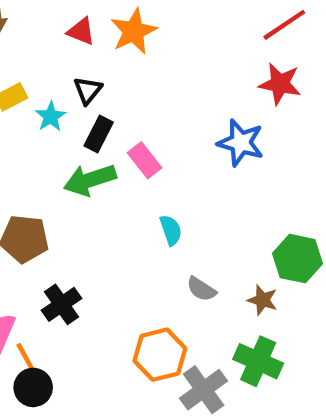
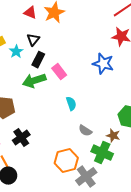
green cross: (258, 361) -> (102, 153), moved

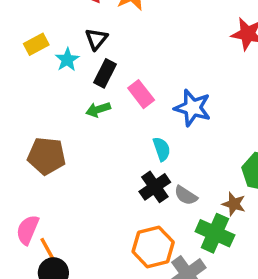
blue star: (103, 64) -> (193, 108), moved
green arrow: (34, 81) -> (98, 109), size x0.6
black cross: (21, 138) -> (155, 187), moved

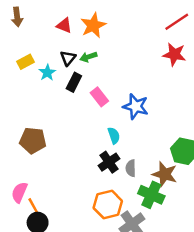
green arrow: (98, 109) -> (88, 57), moved
gray semicircle: (186, 195) -> (131, 168), turned 56
brown star: (234, 204) -> (165, 174), size x1.5

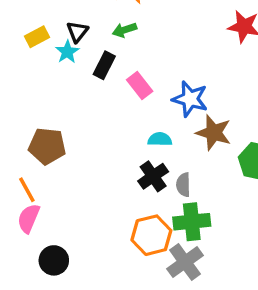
black triangle: (68, 58) -> (77, 32), moved
cyan semicircle: (114, 136) -> (160, 139), turned -70
brown star: (165, 174) -> (214, 133), moved
green cross: (151, 195) -> (192, 222), moved, turned -30
orange line: (34, 207) -> (27, 190), moved

